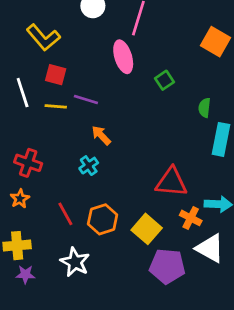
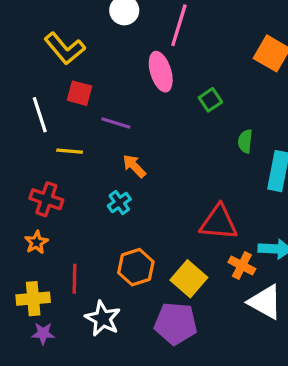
yellow line: (56, 106) -> (70, 151), moved
green semicircle: (204, 108) -> (245, 141), moved
red line: (65, 214) -> (75, 279), moved, turned 30
purple pentagon: (167, 266) -> (176, 323), moved

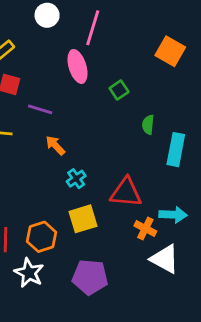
cyan cross: (119, 203) -> (76, 179), moved
orange hexagon: (136, 267) -> (41, 237), moved
yellow square: (189, 279) -> (83, 219), moved, turned 32

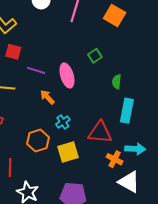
orange square: (170, 51) -> (115, 16), moved
pink ellipse: (77, 66) -> (67, 75), moved
cyan rectangle: (176, 150) -> (127, 111), moved
orange hexagon: (41, 237) -> (38, 141), moved

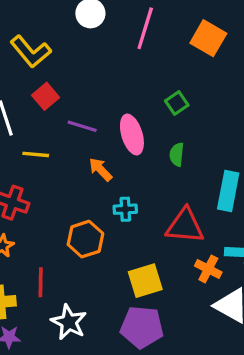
red square: (13, 52) -> (46, 96), turned 35
green semicircle: (117, 82) -> (177, 154), moved
cyan cross: (63, 122) -> (125, 209), turned 32
yellow square: (68, 152) -> (145, 281), moved

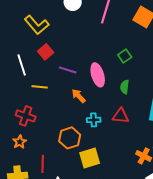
red triangle: (185, 226) -> (121, 116), moved, size x0.7
yellow square: (145, 281) -> (90, 158), moved

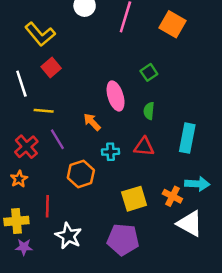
purple line: (68, 70) -> (57, 139), moved, turned 42
red cross: (26, 116) -> (26, 147), turned 30
yellow square: (90, 158) -> (134, 199), moved

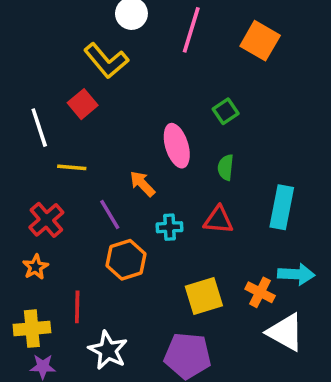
yellow L-shape: (40, 34) -> (106, 61), moved
purple line: (57, 139) -> (110, 214), moved

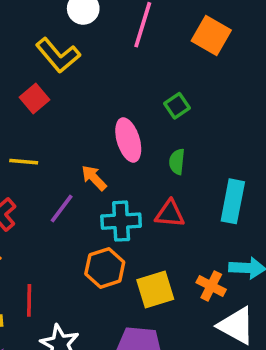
purple line: (110, 214) -> (62, 208), turned 68
cyan cross: (170, 227) -> (121, 221), size x1.5
orange hexagon: (126, 260) -> (105, 268), moved

